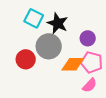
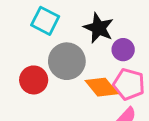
black star: (58, 23) -> (99, 28), moved
orange diamond: (73, 64) -> (101, 87), turned 50

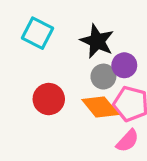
gray circle: (67, 61) -> (103, 77), moved, size x0.6
red circle: (34, 80) -> (49, 99), moved

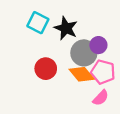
black star: (97, 41) -> (66, 28), moved
gray circle: (103, 77) -> (84, 53), size x1.5

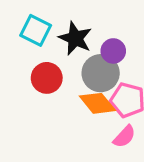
purple circle: (98, 45) -> (113, 51), moved
red circle: (46, 69) -> (47, 78), moved

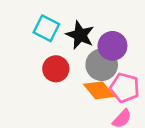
purple circle: (113, 51) -> (112, 46), size x1.4

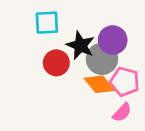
cyan square: (46, 28) -> (47, 23), turned -30
black star: (80, 35) -> (80, 45), moved

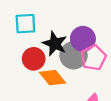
pink pentagon: (125, 82) -> (93, 58), moved, turned 30
orange diamond: (99, 84) -> (52, 78), moved

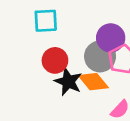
black star: (55, 44) -> (68, 82), moved
orange diamond: (52, 78) -> (93, 82), moved

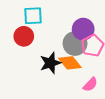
red circle: (55, 60) -> (24, 36), moved
black star: (68, 82) -> (50, 63), turned 30

